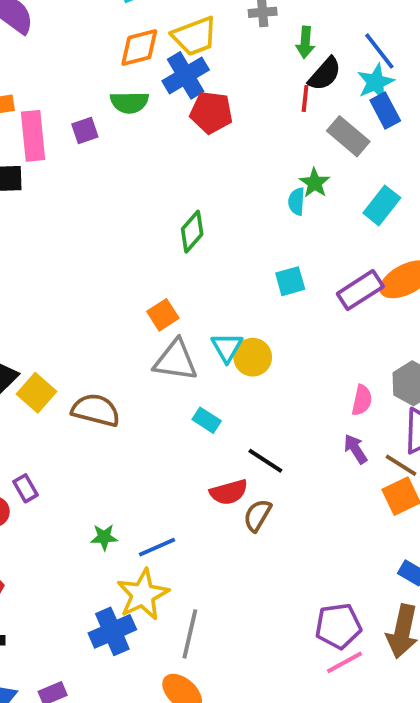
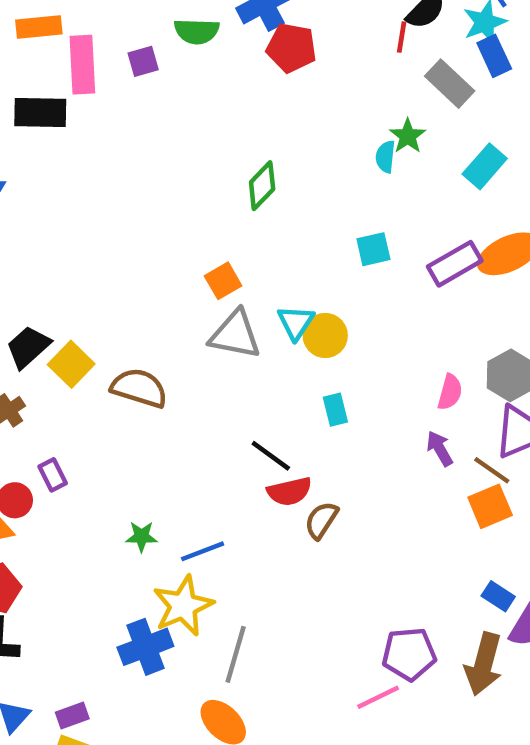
cyan rectangle: (207, 420) -> (335, 410), moved, turned 40
black line: (265, 461) -> (271, 456), moved
pink line: (344, 662) -> (378, 697), moved

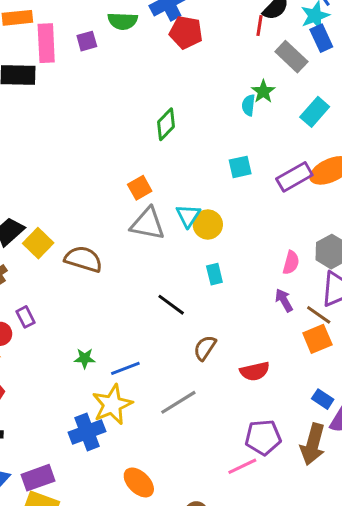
red semicircle: (289, 491) -> (255, 371), moved
gray line: (236, 654) -> (178, 402), moved, turned 42
purple rectangle: (72, 716) -> (38, 478), size x1.5

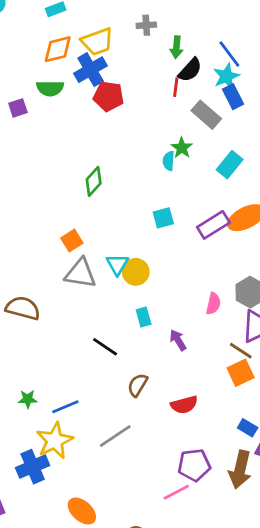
purple arrow: (284, 300) -> (178, 340), moved

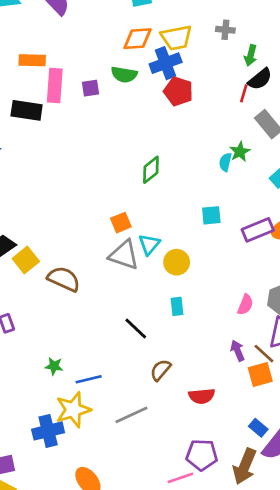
cyan triangle: (117, 264) -> (149, 244), moved
purple arrow: (178, 340) -> (238, 351), moved

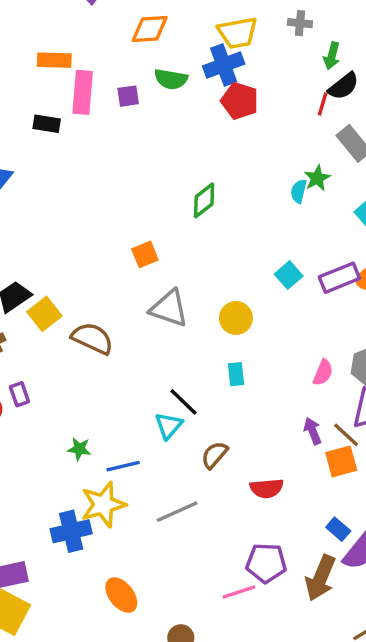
orange diamond: (138, 39) -> (150, 29), moved
black rectangle: (27, 110) -> (47, 124), size x0.7
cyan square: (211, 215) -> (289, 275), moved, turned -36
orange square: (121, 223) -> (145, 254), moved
cyan triangle: (149, 244) -> (169, 426), moved

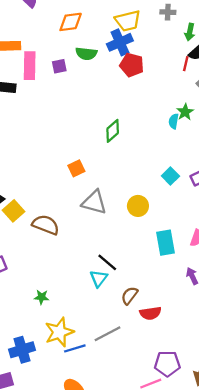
cyan rectangle: (236, 374) -> (165, 243), moved, size x1.6
blue line: (123, 466) -> (75, 348), moved
red semicircle: (267, 488) -> (150, 313), moved
blue cross: (71, 531) -> (22, 350), moved

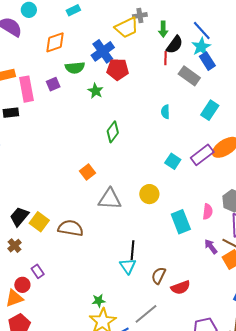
yellow trapezoid: (128, 21) -> (127, 28), moved
green star: (185, 112) -> (96, 91), moved
black line: (107, 262) -> (133, 250), turned 66
green star: (42, 297) -> (99, 301), moved

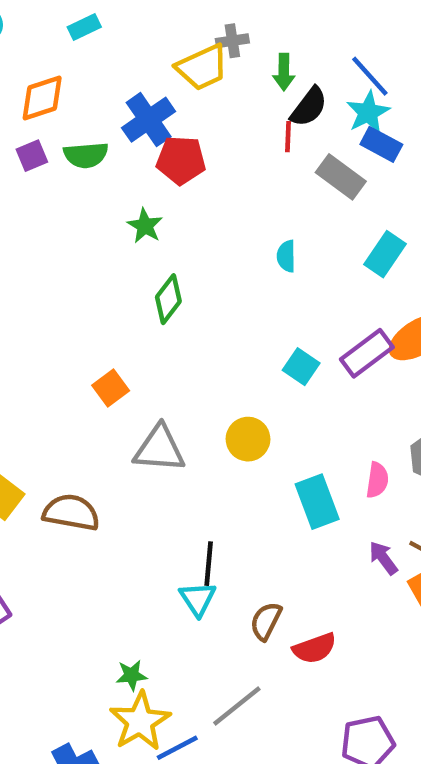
blue rectangle: (207, 61) -> (381, 144), turned -30
purple square: (53, 84) -> (32, 156), moved
green star: (96, 91) -> (145, 226), moved

